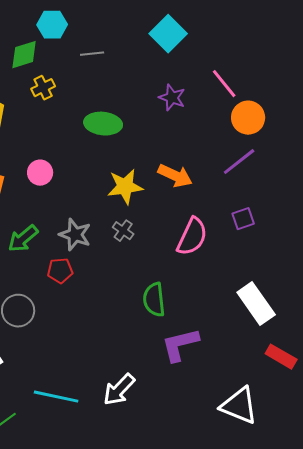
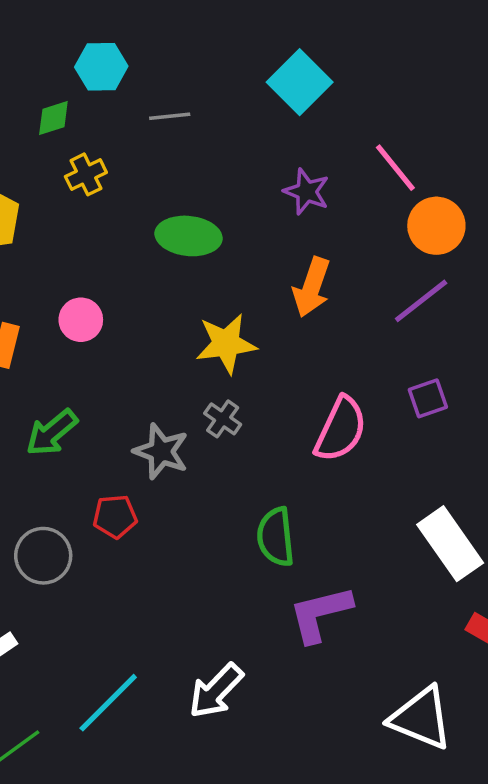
green diamond: (24, 55) -> (53, 118), size x0.7
orange arrow: (175, 176) -> (312, 287), moved, turned 84
gray star: (75, 235) -> (161, 451), moved
red pentagon: (60, 271) -> (115, 516), moved
cyan line: (56, 397) -> (108, 703), turned -57

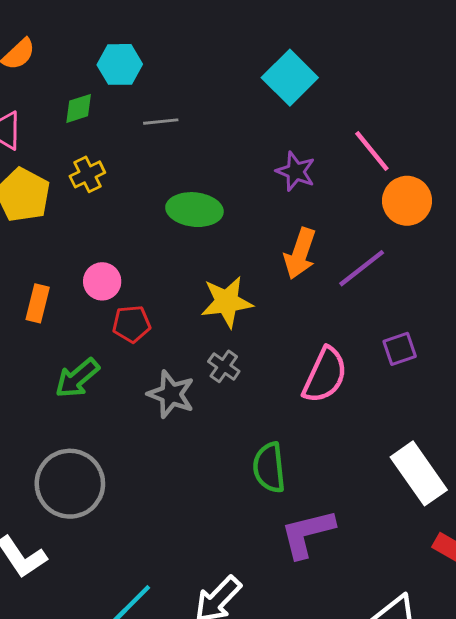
gray line: (170, 116) -> (161, 122), moved
yellow cross: (86, 174) -> (87, 174), moved
purple line: (421, 301) -> (362, 268), moved
red pentagon: (115, 516) -> (131, 324), moved
gray circle: (43, 556) -> (70, 484), size x1.4

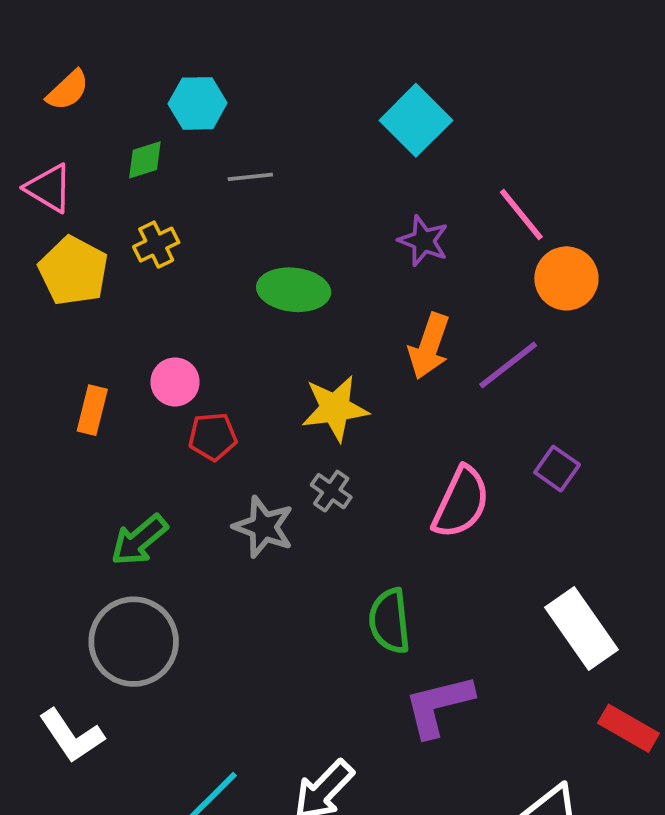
purple square: (400, 349) -> (557, 469), turned -36
green arrow: (77, 378) -> (139, 540), moved

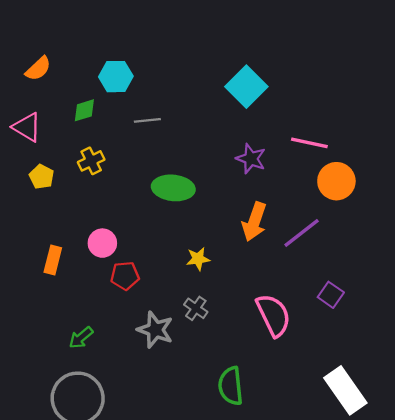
pink line: (521, 214) -> (309, 143), turned -39
yellow pentagon: (73, 271) -> (42, 177), size x0.6
yellow star: (335, 408) -> (198, 259), size x0.6
pink semicircle: (461, 502) -> (273, 315), turned -51
green arrow: (139, 540) -> (81, 338), size x0.7

